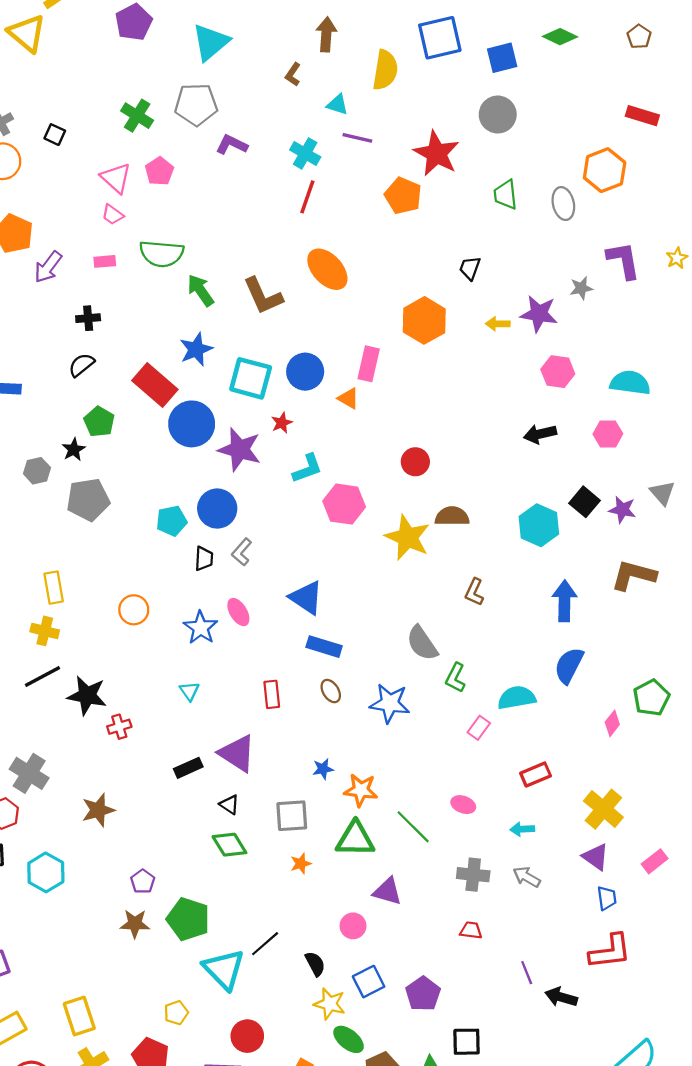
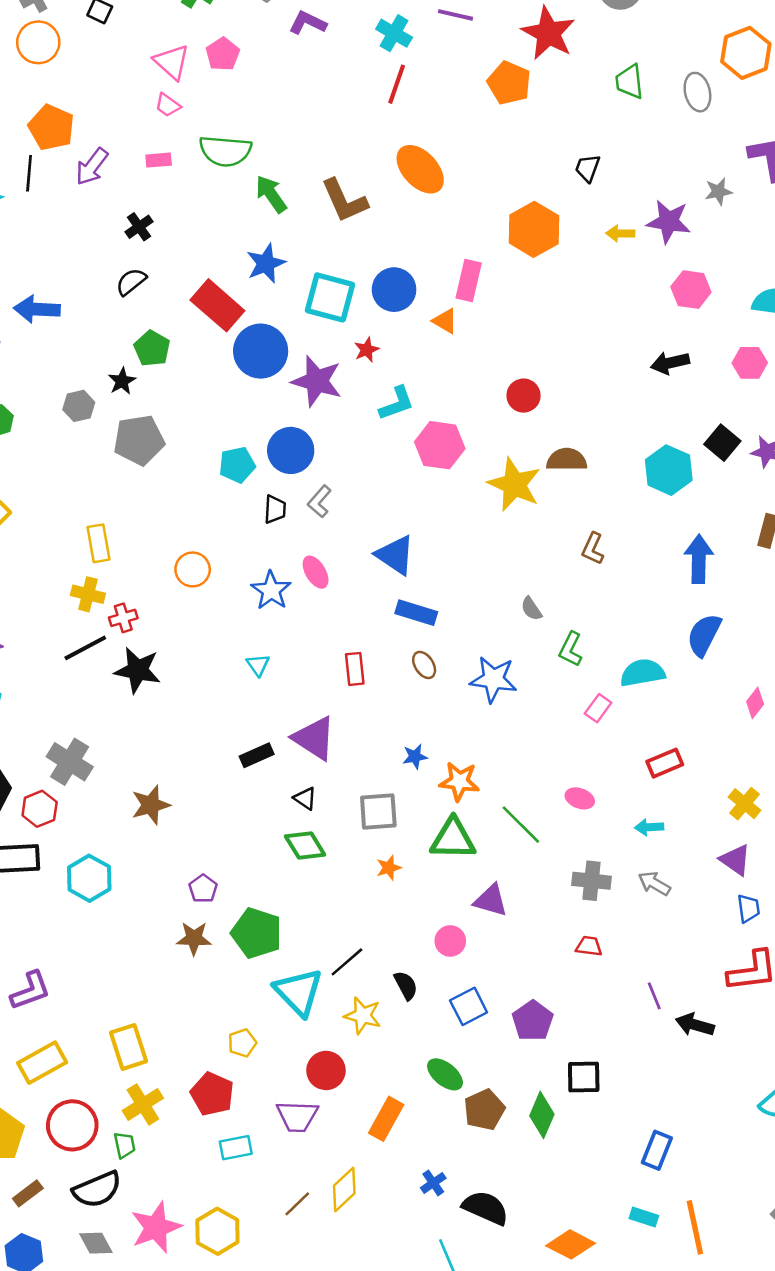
black cross: (88, 318) -> (139, 227), turned -30
gray semicircle: (422, 643) -> (531, 609), size x0.6
red cross: (119, 727) -> (123, 618), moved
yellow cross: (603, 809) -> (745, 804), size x0.7
yellow star: (330, 1004) -> (363, 1016), moved

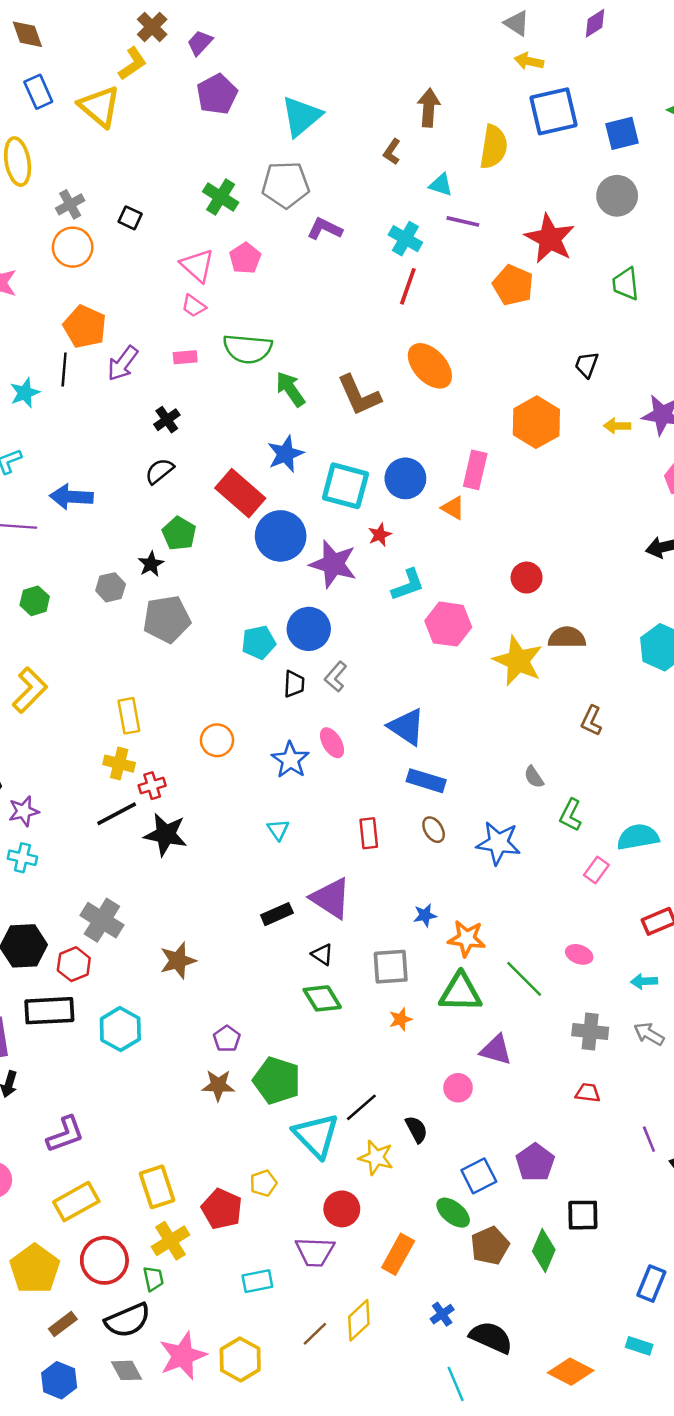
blue square: (469, 1006) -> (479, 1176), moved
red pentagon: (212, 1094) -> (222, 1209), moved

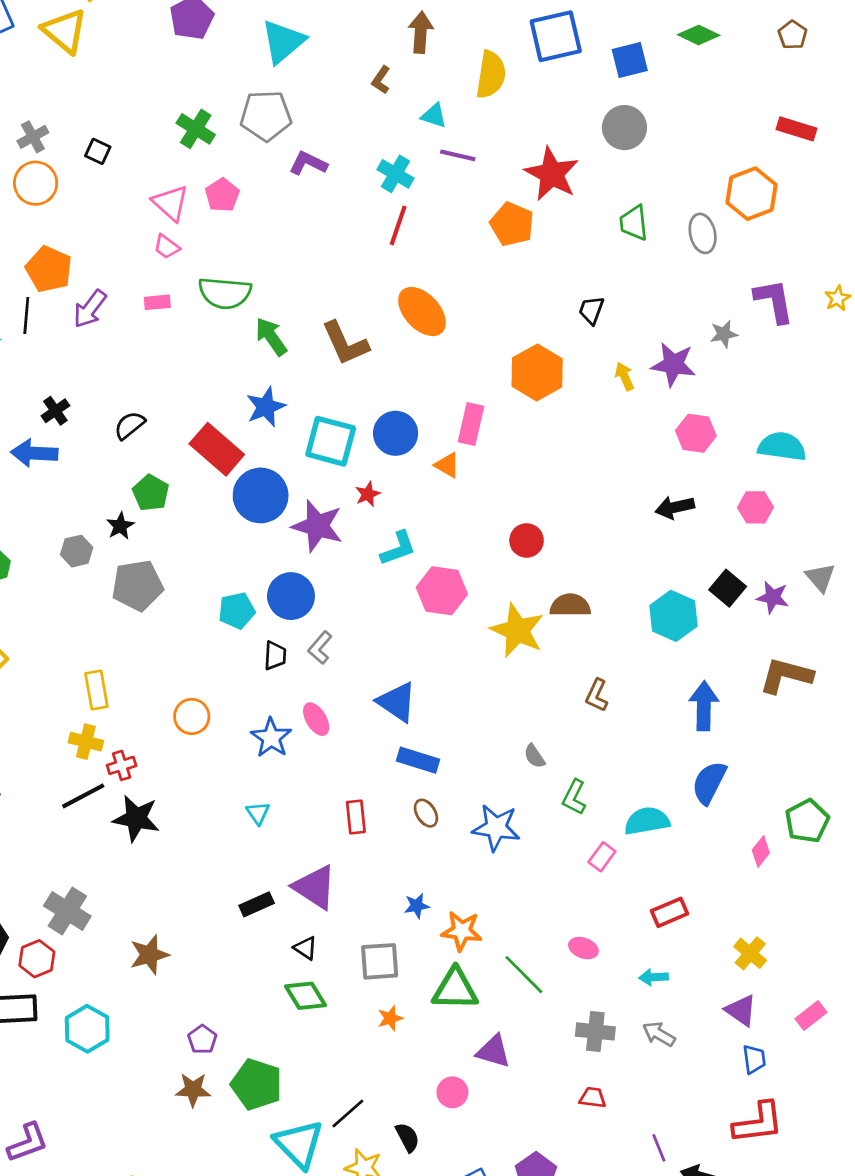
black cross: (167, 420) -> (55, 411), moved
yellow arrow: (617, 426) -> (624, 376), turned 65

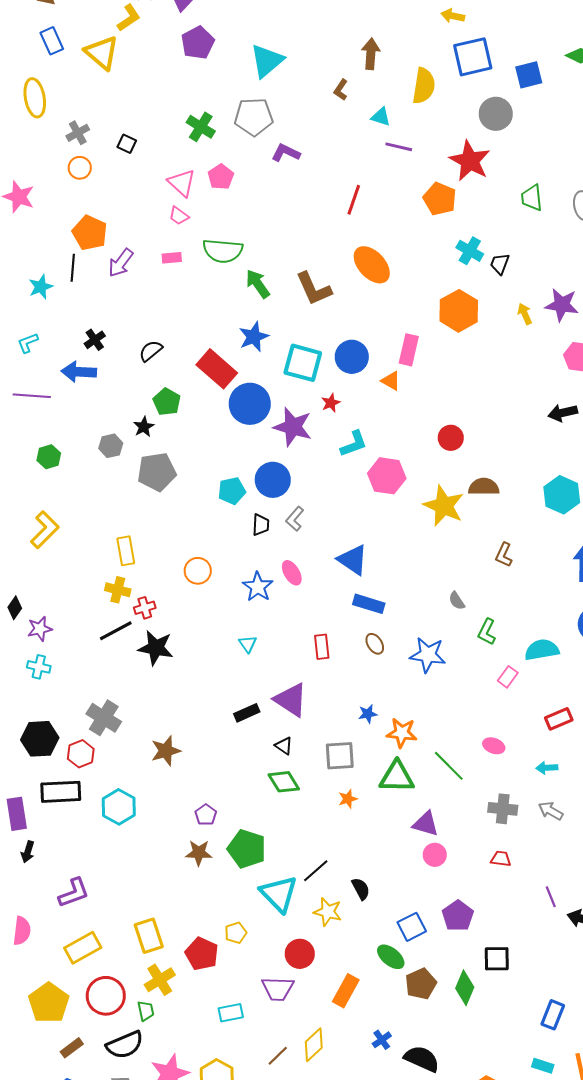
gray circle: (624, 128) -> (496, 114), moved
cyan cross: (396, 174) -> (470, 251), moved
orange circle: (36, 183) -> (80, 168), size x0.7
pink circle: (452, 1092) -> (435, 855), moved

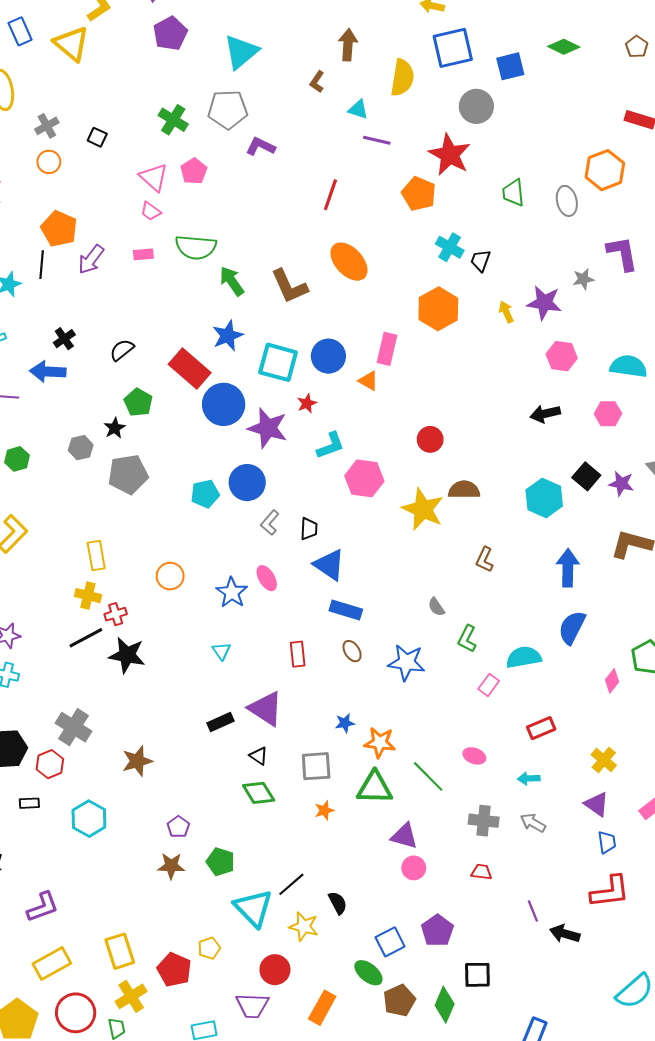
black trapezoid: (261, 525) -> (309, 529), moved
black rectangle: (61, 792) -> (29, 803), size x0.5
green pentagon: (247, 849) -> (220, 862), size x0.7

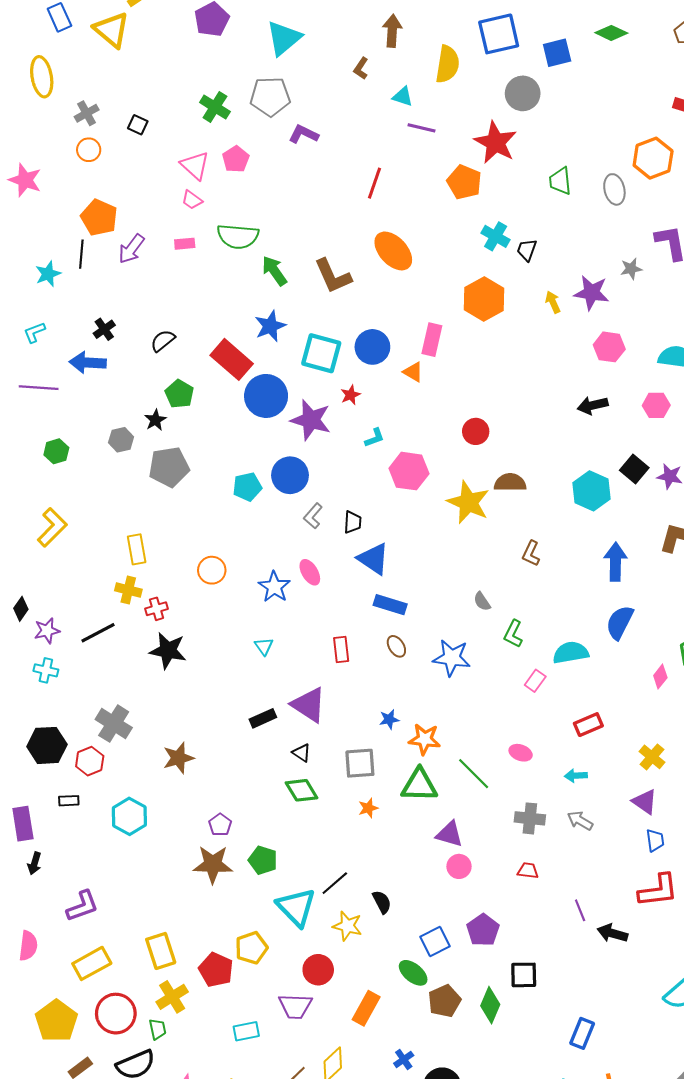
cyan L-shape: (330, 446) -> (375, 438), size x0.7
black line: (86, 638) -> (98, 633), moved
brown star: (171, 866) -> (213, 864), size x1.4
yellow pentagon: (209, 948) -> (251, 948), size x1.4

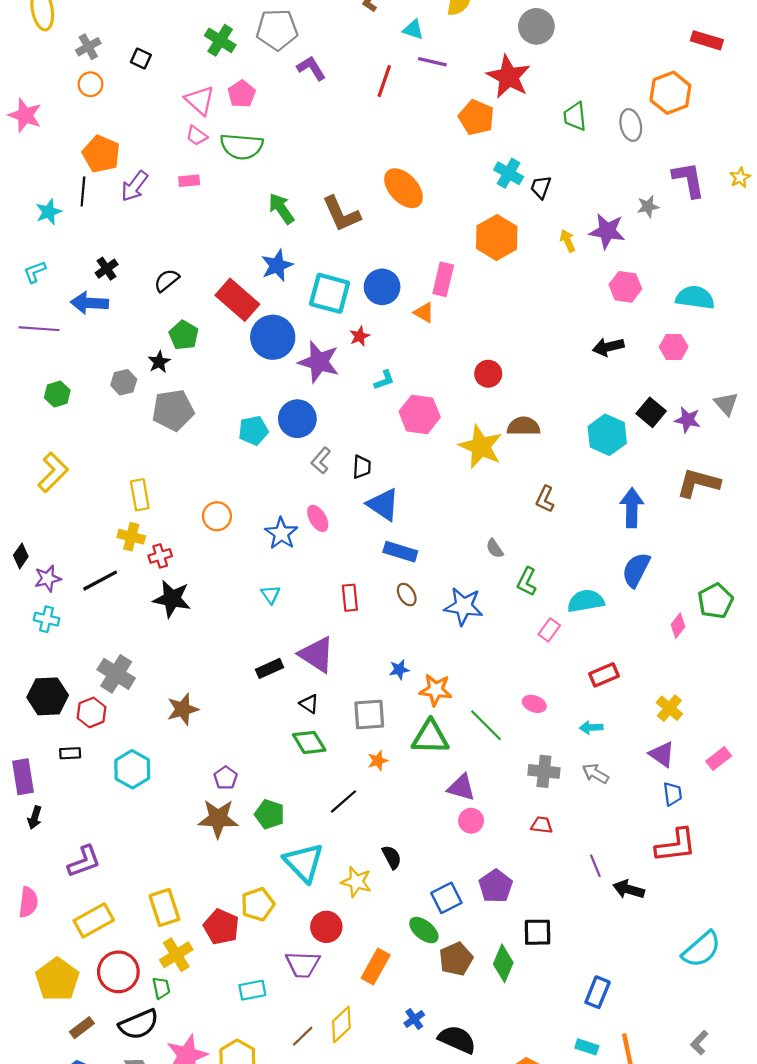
purple L-shape: (304, 134) -> (311, 68), turned 32
red line: (375, 183) -> (384, 81), moved
green semicircle: (238, 236) -> (242, 146), moved
black line: (335, 883) -> (343, 801), moved

